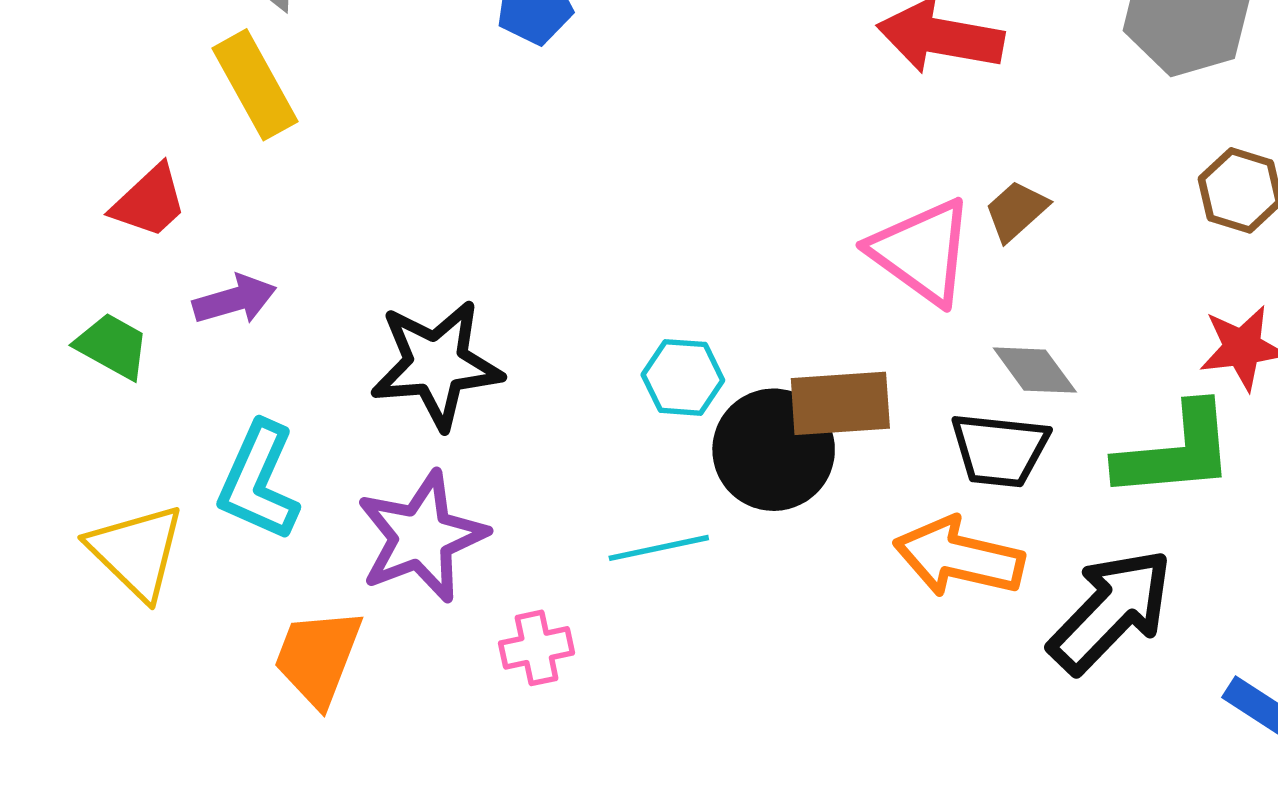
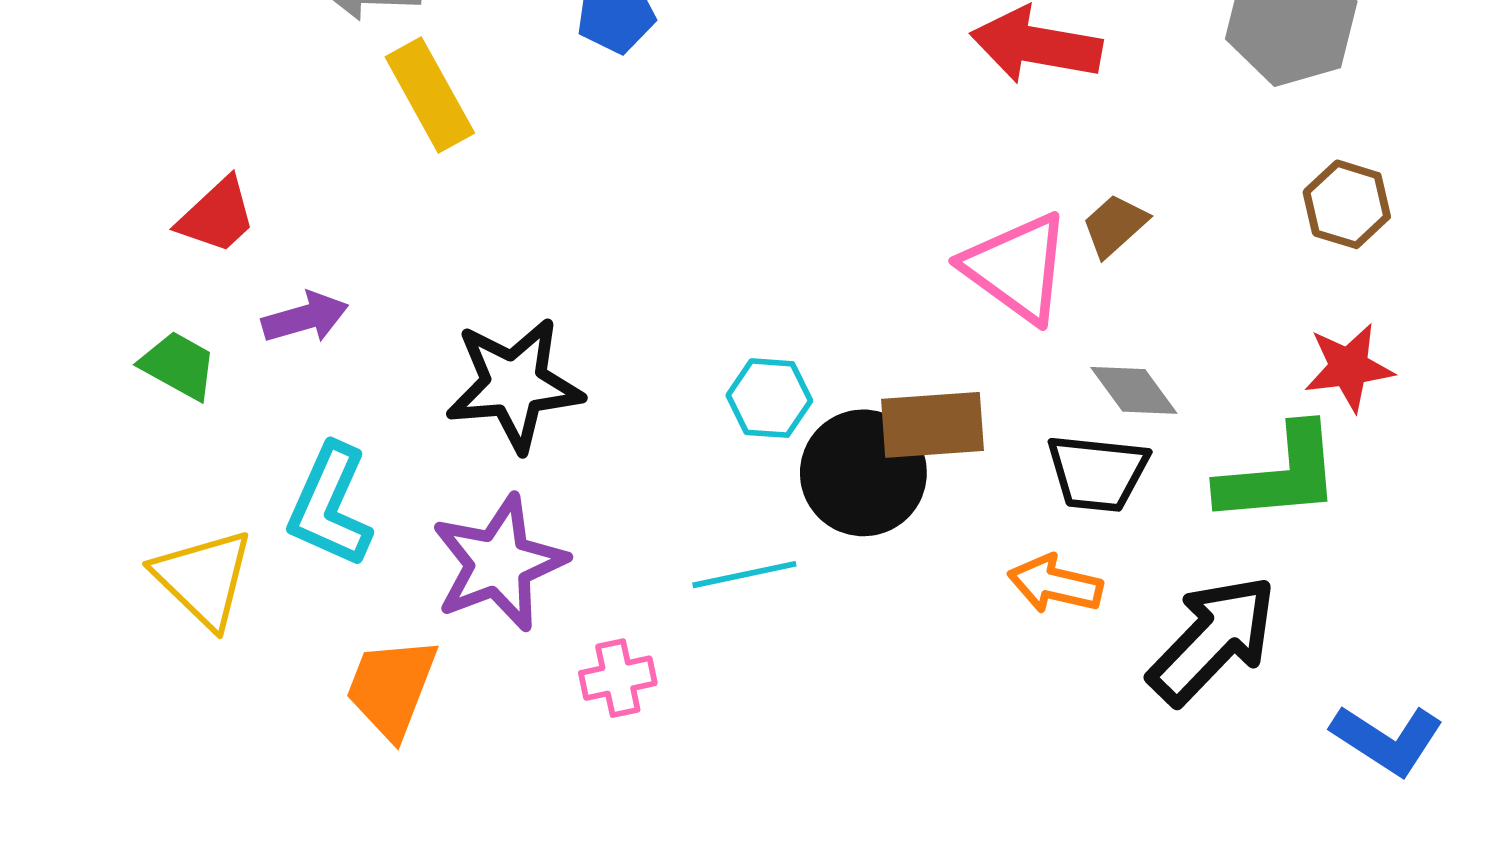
yellow rectangle: (255, 85) -> (430, 95), moved
orange arrow: (959, 557) -> (1055, 584), size x0.7

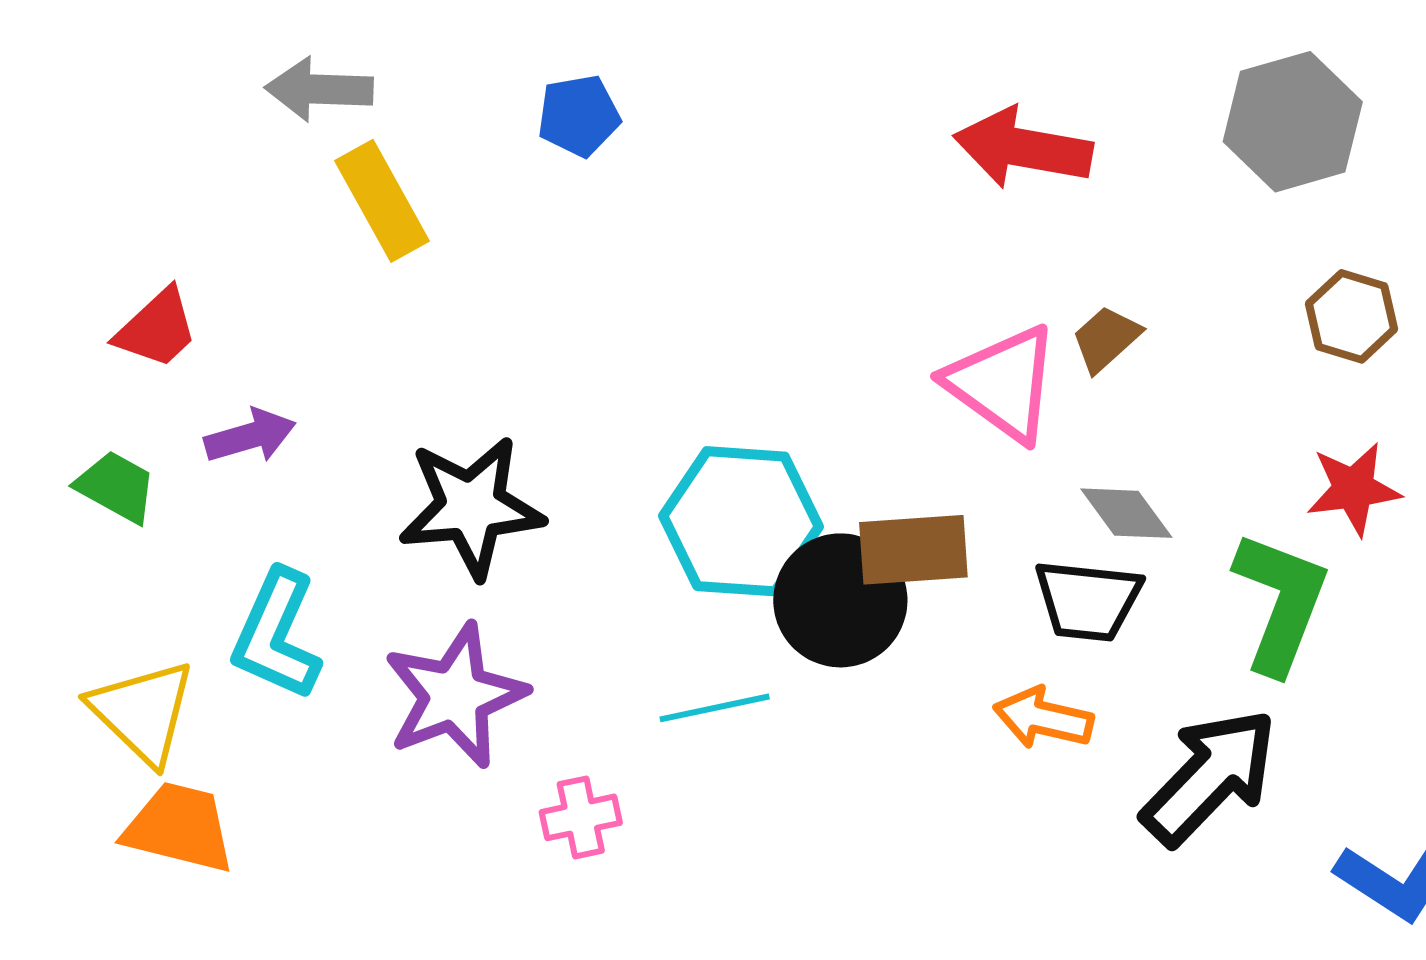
cyan hexagon: (769, 398) -> (741, 521), size x1.8
green L-shape: (1280, 475) -> (1281, 602), turned -64
orange trapezoid: (391, 688) -> (179, 828), moved, turned 83

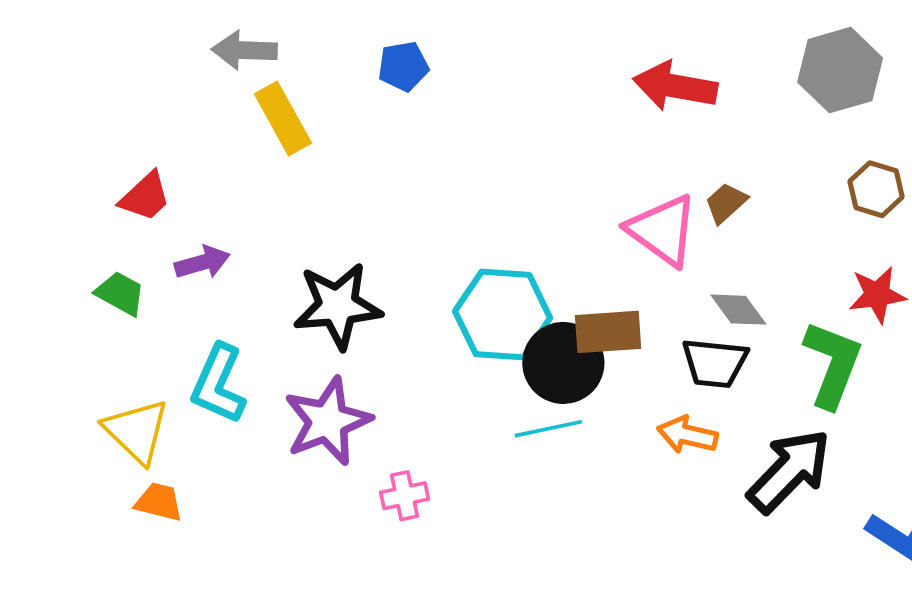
cyan line: (715, 708) -> (548, 429), moved
orange trapezoid: (179, 828) -> (159, 502), size x0.7

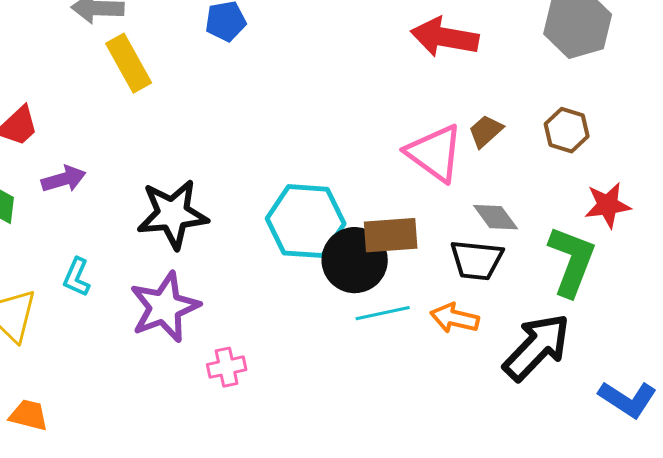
brown hexagon: (876, 189) -> (567, 130), moved
cyan L-shape: (218, 384) -> (77, 277), size x0.6
cyan line: (548, 429) -> (383, 313), moved
orange trapezoid: (159, 502) -> (29, 415), moved

